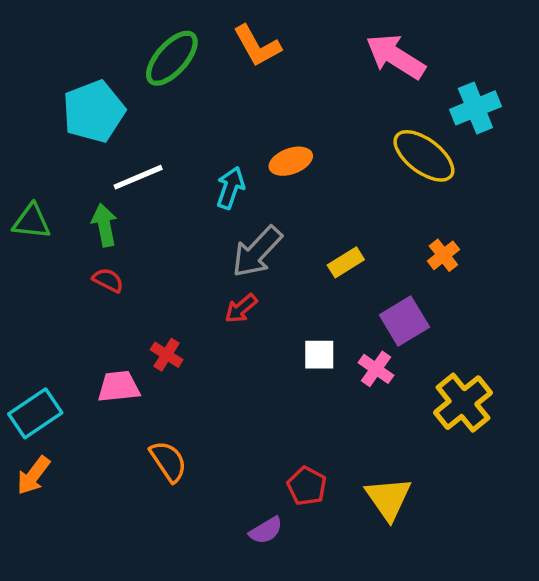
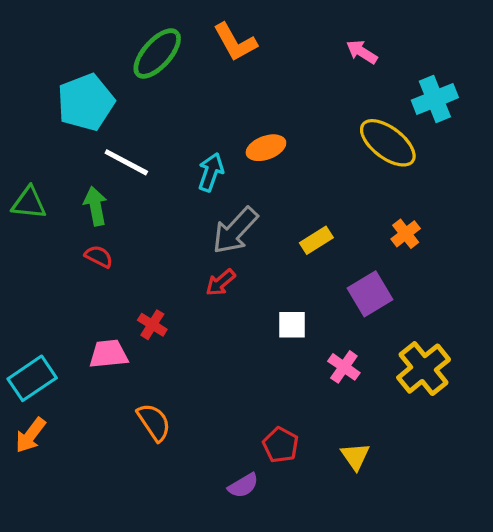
pink arrow: (396, 56) -> (362, 52), size x0.6
white line: (138, 177) -> (126, 162), turned 51
pink cross: (376, 369) -> (344, 367), moved
yellow triangle: (388, 498) -> (355, 456), size x0.7

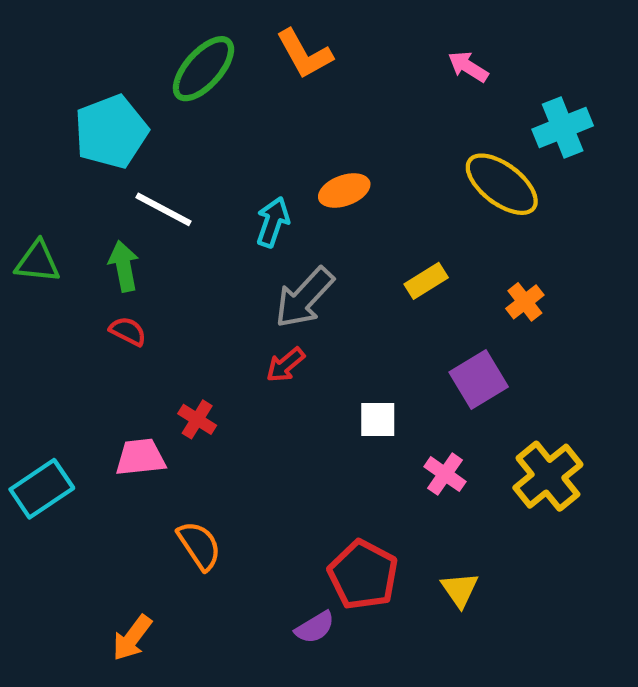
yellow rectangle: (316, 240) -> (426, 281), moved
orange arrow: (31, 435) -> (132, 638), moved
red pentagon: (281, 445) -> (363, 575), size x1.5

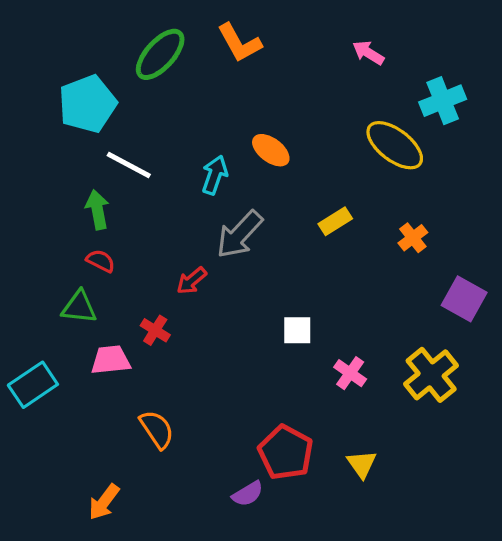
orange ellipse: (344, 191) -> (271, 150), turned 57
green triangle: (38, 262) -> (79, 307), moved
red arrow: (285, 365) -> (192, 281), moved
purple square: (479, 380) -> (464, 299), moved, turned -30

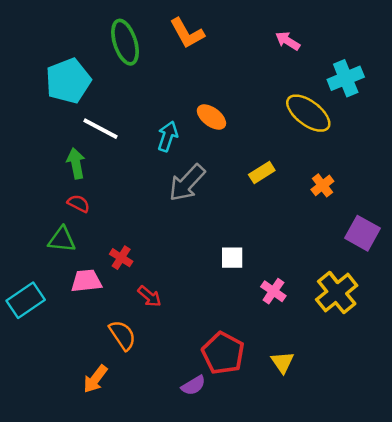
green ellipse: (160, 54) -> (125, 42), turned -60
red arrow: (192, 281) -> (150, 296), moved, turned -100
orange arrow: (104, 502) -> (95, 379), moved

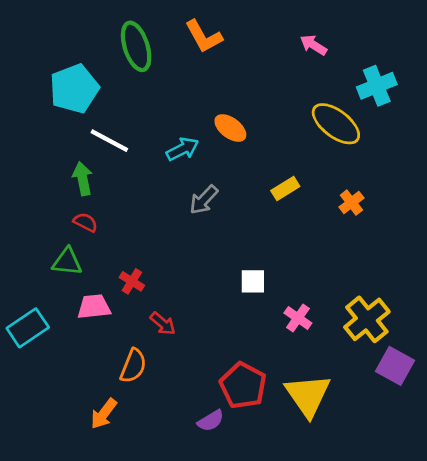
cyan arrow: (168, 136) -> (183, 149), turned 44
gray arrow: (187, 183) -> (204, 200), size x0.7
purple square: (362, 233) -> (395, 366), moved
orange semicircle: (122, 335) -> (133, 366), turned 56
yellow triangle: (282, 362) -> (308, 395), size x1.8

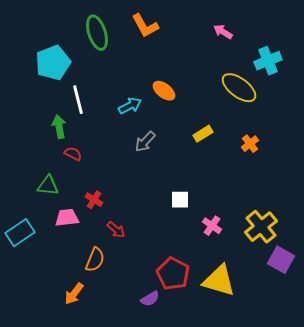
white line: (109, 141) -> (78, 100), turned 48
red semicircle: (85, 222) -> (73, 154), moved
yellow triangle: (308, 395) -> (219, 281), turned -39

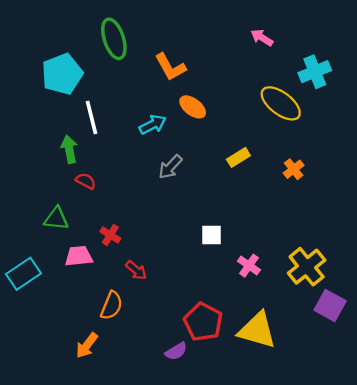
orange L-shape: (145, 26) -> (170, 67), moved

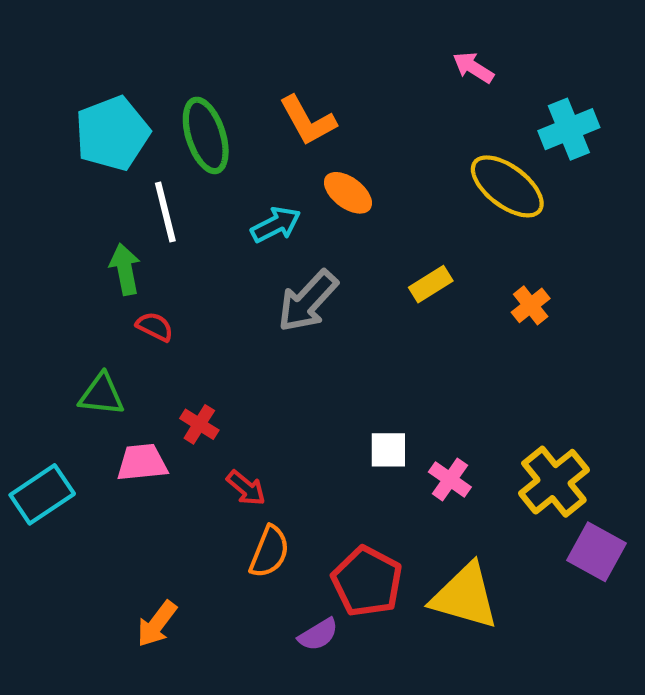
green ellipse: (114, 39) -> (206, 135), moved
gray arrow: (170, 167) -> (308, 301), size x1.4
white square: (211, 235) -> (388, 450), moved
orange semicircle: (112, 305) -> (269, 552), moved

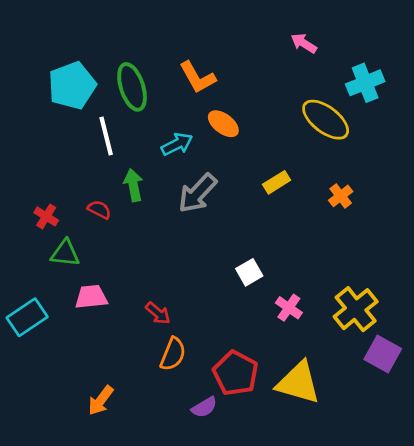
green arrow: (125, 269) -> (133, 185), moved
red cross: (199, 424) -> (46, 216), moved
white square: (388, 450) -> (249, 272), moved, turned -30

